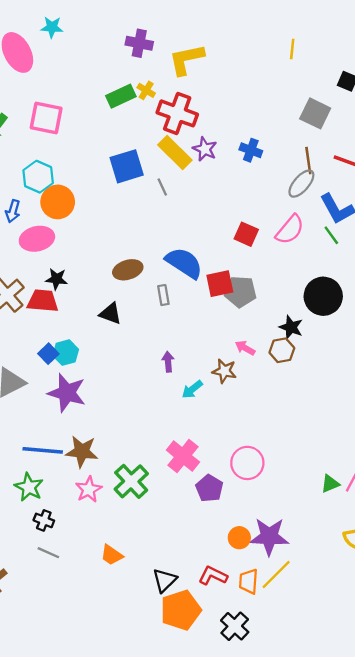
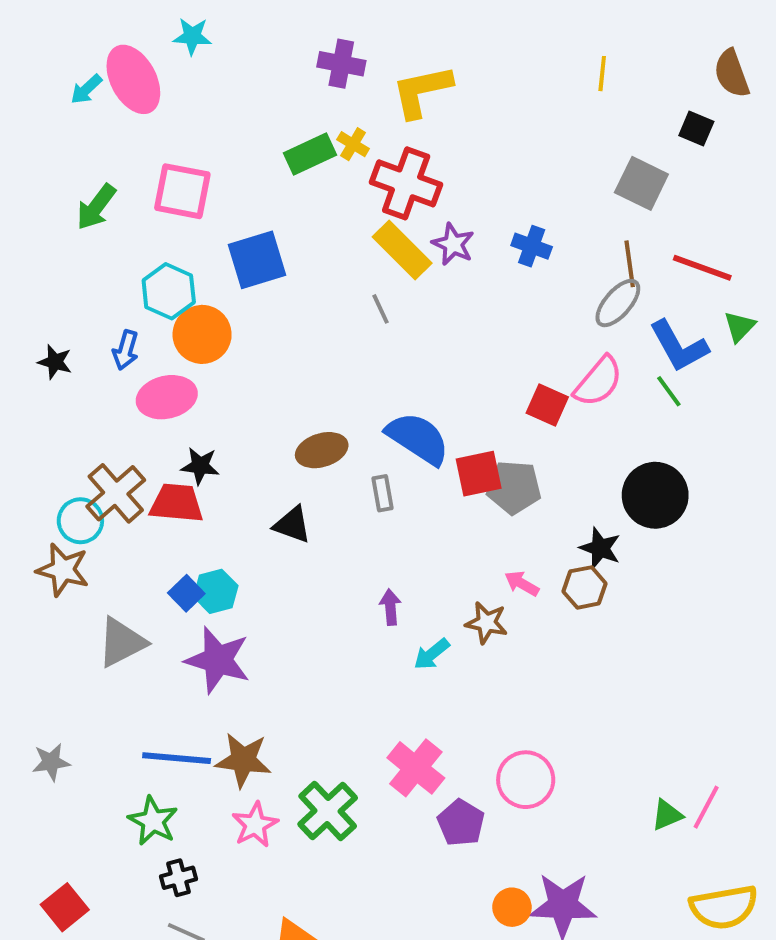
blue square: (127, 166) -> (257, 260), moved
red square: (246, 234) -> (547, 405), moved
black cross: (44, 520) -> (179, 878), turned -36

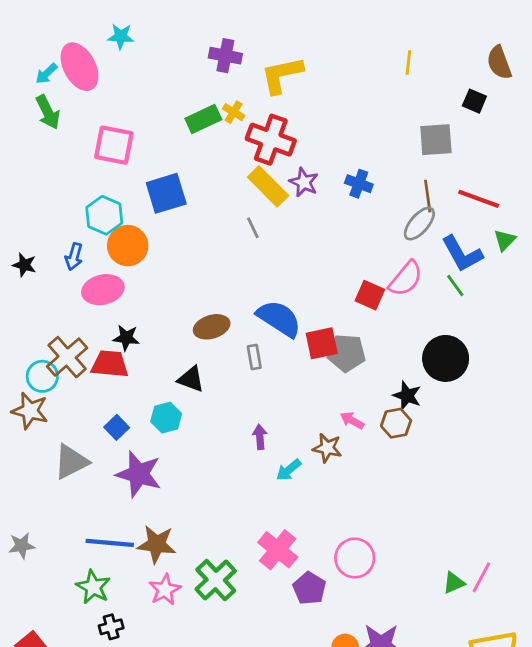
gray square: (641, 183) -> (436, 140), turned -30
green arrow: (96, 207) -> (48, 112), moved, turned -64
cyan hexagon: (216, 591) -> (166, 418), moved

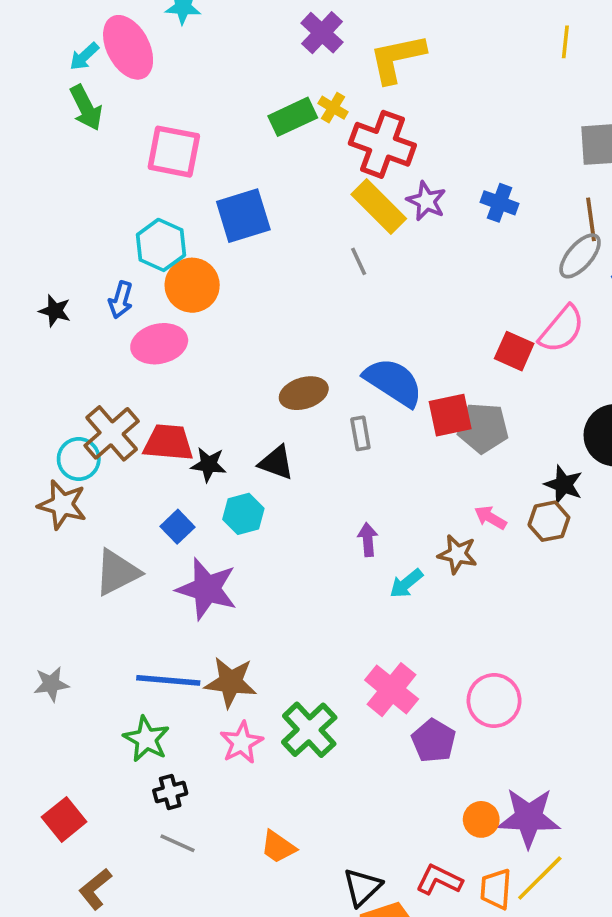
purple cross: (225, 56) -> (322, 33), turned 32
black star: (126, 338) -> (209, 464), moved

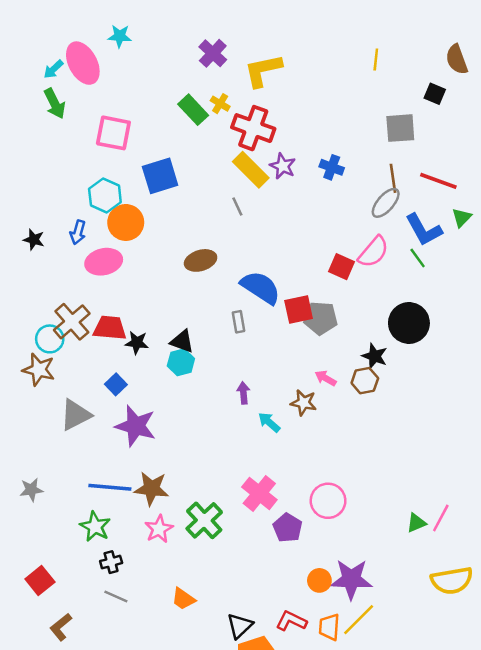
green rectangle: (293, 117) -> (193, 110), turned 72
brown ellipse: (304, 393) -> (201, 260), moved
cyan hexagon: (243, 514) -> (181, 362), moved
cyan arrow: (406, 583) -> (269, 422), turned 80

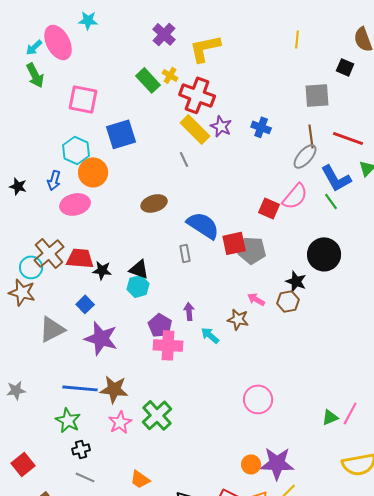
pink cross: (259, 493) -> (168, 345), moved, turned -36
purple pentagon: (288, 528) -> (160, 325), moved

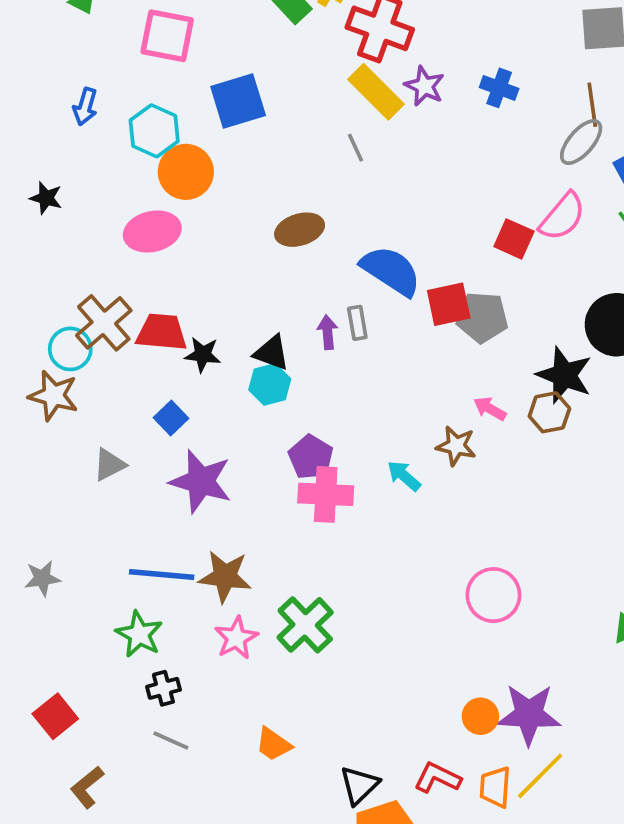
blue arrow: (54, 180) -> (85, 107), moved
black star: (296, 281) -> (564, 375), size x1.4
purple arrow: (189, 311) -> (328, 332), moved
gray triangle: (52, 329) -> (109, 465), size x0.7

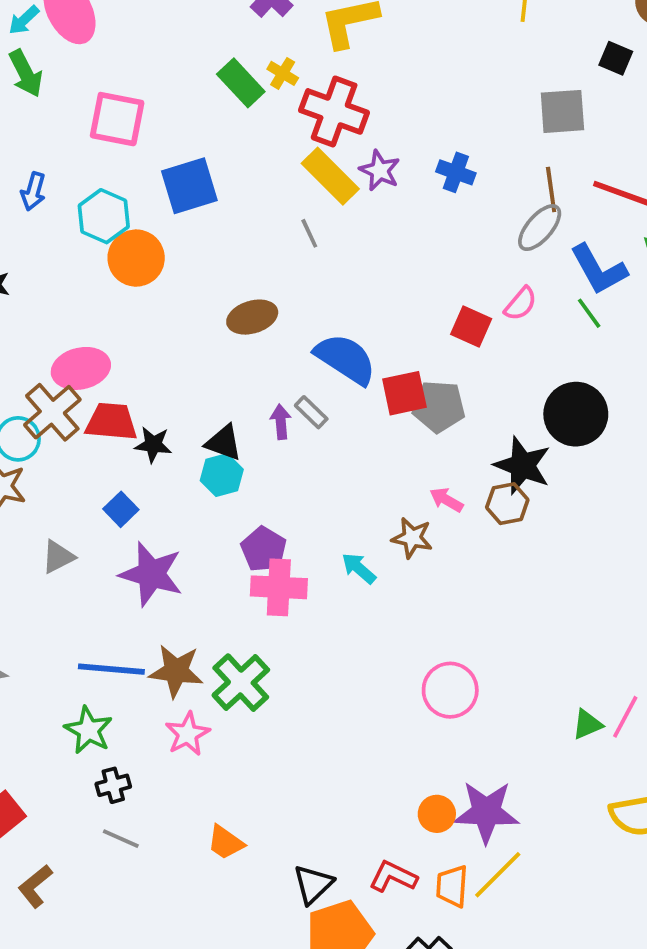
pink semicircle: (562, 217) -> (521, 304), size x0.7
pink ellipse: (152, 232) -> (81, 368), moved
gray rectangle: (357, 323) -> (311, 412), turned -36
green cross: (305, 625) -> (241, 683), moved

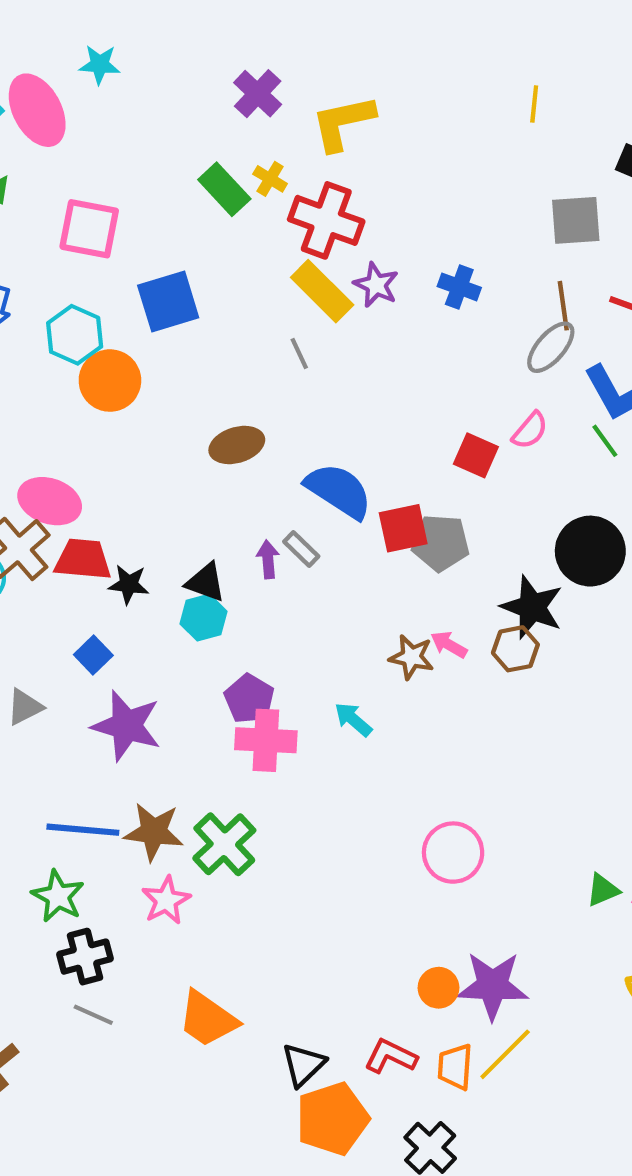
pink ellipse: (81, 368) -> (50, 501), turned 32
brown star: (412, 538) -> (411, 657), moved
black cross: (113, 785) -> (85, 957), size x1.4
orange trapezoid: (226, 842) -> (208, 1019), size x1.5

